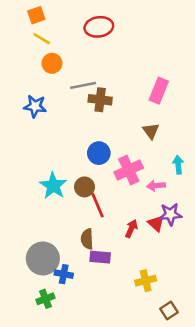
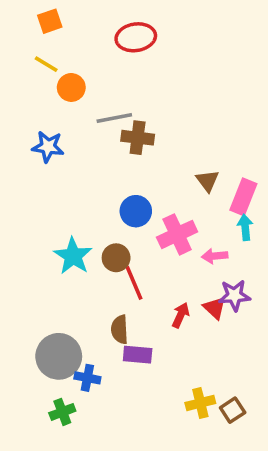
yellow line: (42, 39) -> (46, 64), moved
pink rectangle: (159, 91) -> (243, 197), moved
yellow cross: (146, 281) -> (200, 403), moved
brown square: (169, 311) -> (233, 410), moved

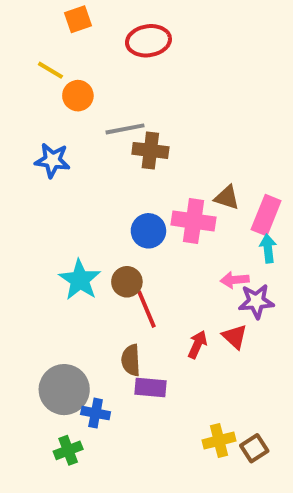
orange square: (50, 21) -> (78, 19), moved
brown triangle: (207, 181) -> (227, 198), turned -35
pink cross: (177, 234) -> (194, 221), moved, turned 33
purple star: (234, 295) -> (256, 301), moved

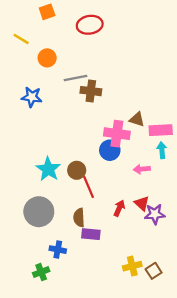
yellow line: (50, 70) -> (21, 39), moved
pink rectangle: (266, 215) -> (161, 130), turned 65
blue circle: (148, 231) -> (110, 150), moved
purple star: (256, 301) -> (155, 214), moved
gray circle: (64, 390) -> (39, 212), moved

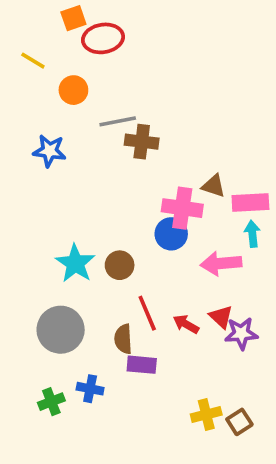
red ellipse: (90, 25) -> (103, 38), moved
pink arrow: (142, 169) -> (221, 263), size x1.5
red line: (88, 187) -> (147, 313), moved
red arrow: (119, 208) -> (186, 324), turned -84
green cross: (41, 272) -> (51, 402), moved

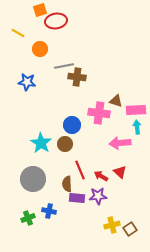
blue circle: (171, 234) -> (72, 125), moved
purple star: (241, 333) -> (98, 196), moved

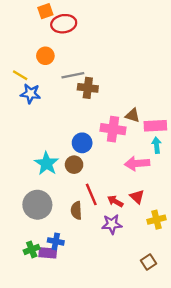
yellow line: (18, 33) -> (20, 75), moved
purple rectangle: (77, 198) -> (48, 253), moved
yellow cross: (112, 225) -> (157, 220), moved

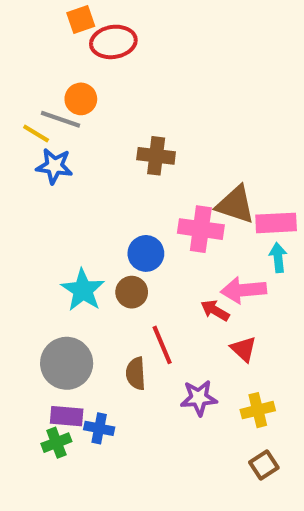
gray line: (73, 75) -> (60, 119), moved, turned 30
brown triangle: (132, 115) -> (235, 205), size x1.5
red arrow: (115, 201) -> (215, 310), moved
yellow cross: (157, 220) -> (258, 410), moved
purple rectangle: (48, 253) -> (67, 416), moved

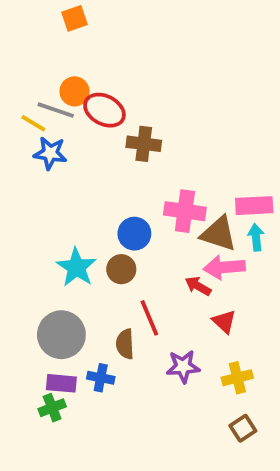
red ellipse: (113, 42) -> (104, 110), moved, turned 36
brown triangle: (235, 205) -> (219, 234), moved
blue cross: (99, 428) -> (101, 378), moved

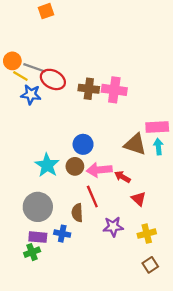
orange circle: (74, 91) -> (12, 61), moved
red ellipse: (104, 110) -> (53, 79), moved
pink cross: (185, 211) -> (114, 90), moved
pink arrow: (224, 267) -> (99, 170), moved

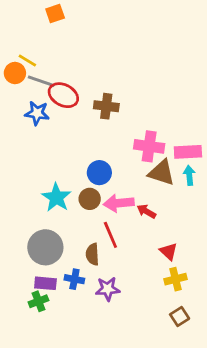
yellow line: (20, 76) -> (27, 61), moved
pink cross: (114, 90) -> (149, 146), moved
red triangle: (139, 199) -> (169, 251), moved
purple star: (113, 227) -> (108, 289), moved

